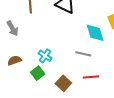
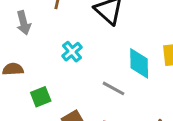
cyan cross: (45, 56) -> (72, 52), moved

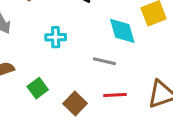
cyan cross: (72, 52) -> (56, 37), turned -36

